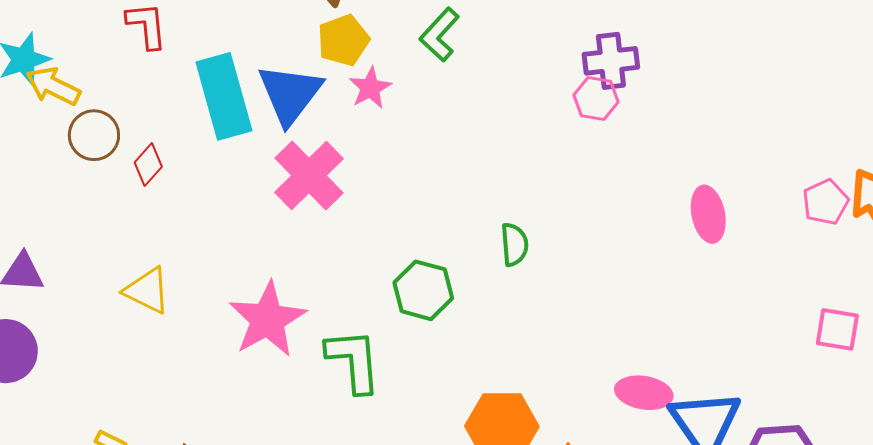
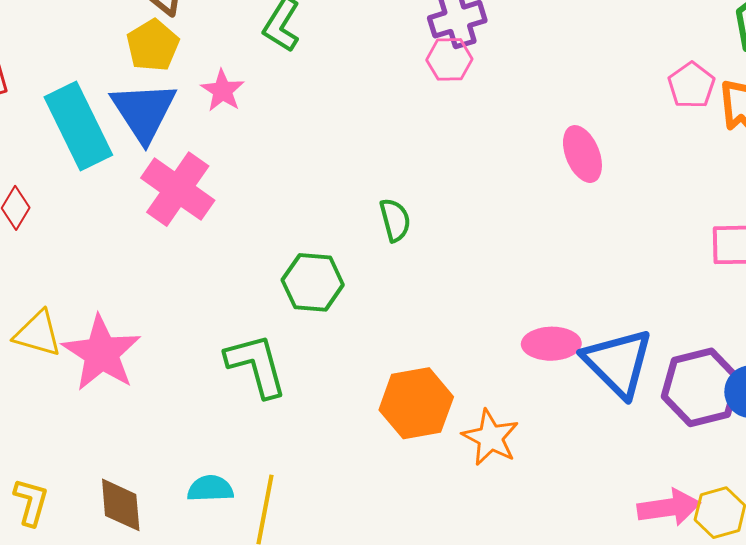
yellow pentagon: (343, 40) -> (153, 45), moved
pink pentagon: (826, 202) -> (691, 85), moved
pink star: (268, 319) -> (101, 353), moved

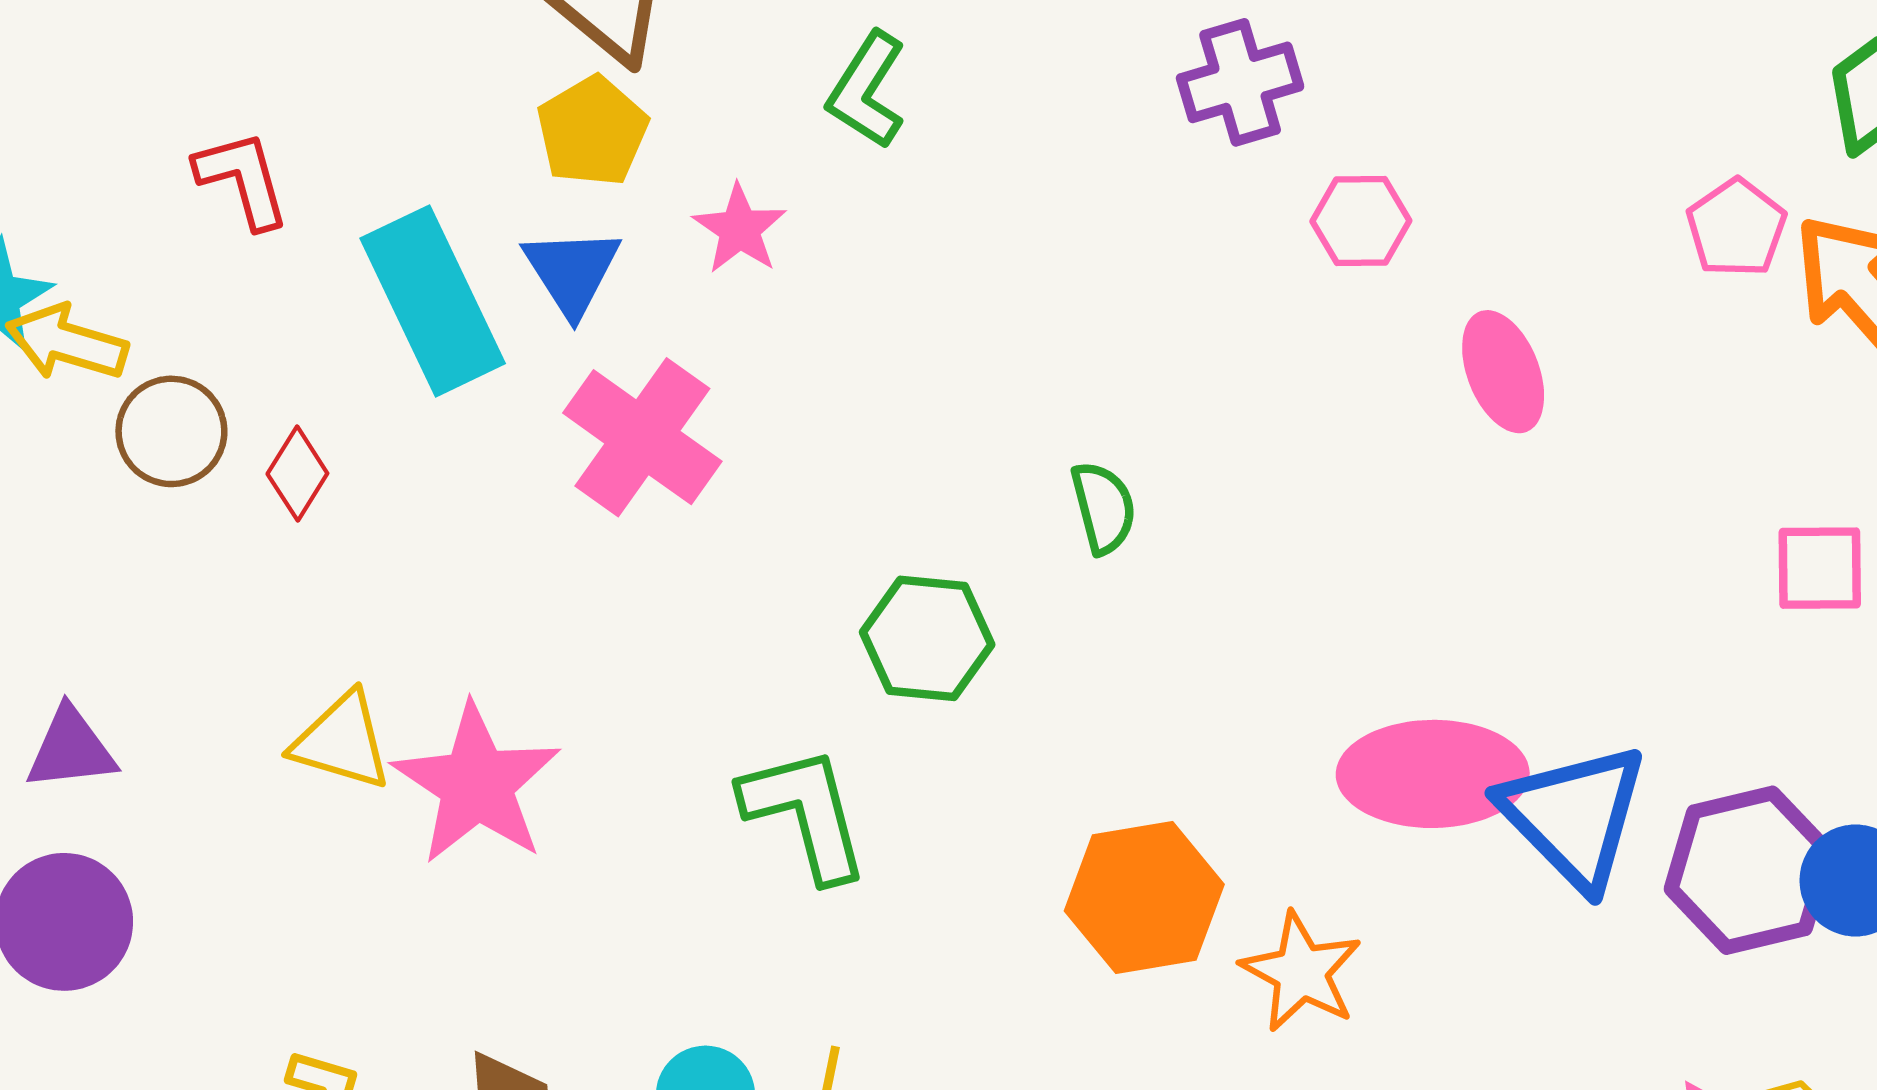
pink hexagon: (449, 59) -> (1361, 221), moved
blue triangle: (144, 111) -> (572, 271), size x0.7
pink ellipse: (551, 344) -> (1433, 774), size x1.5

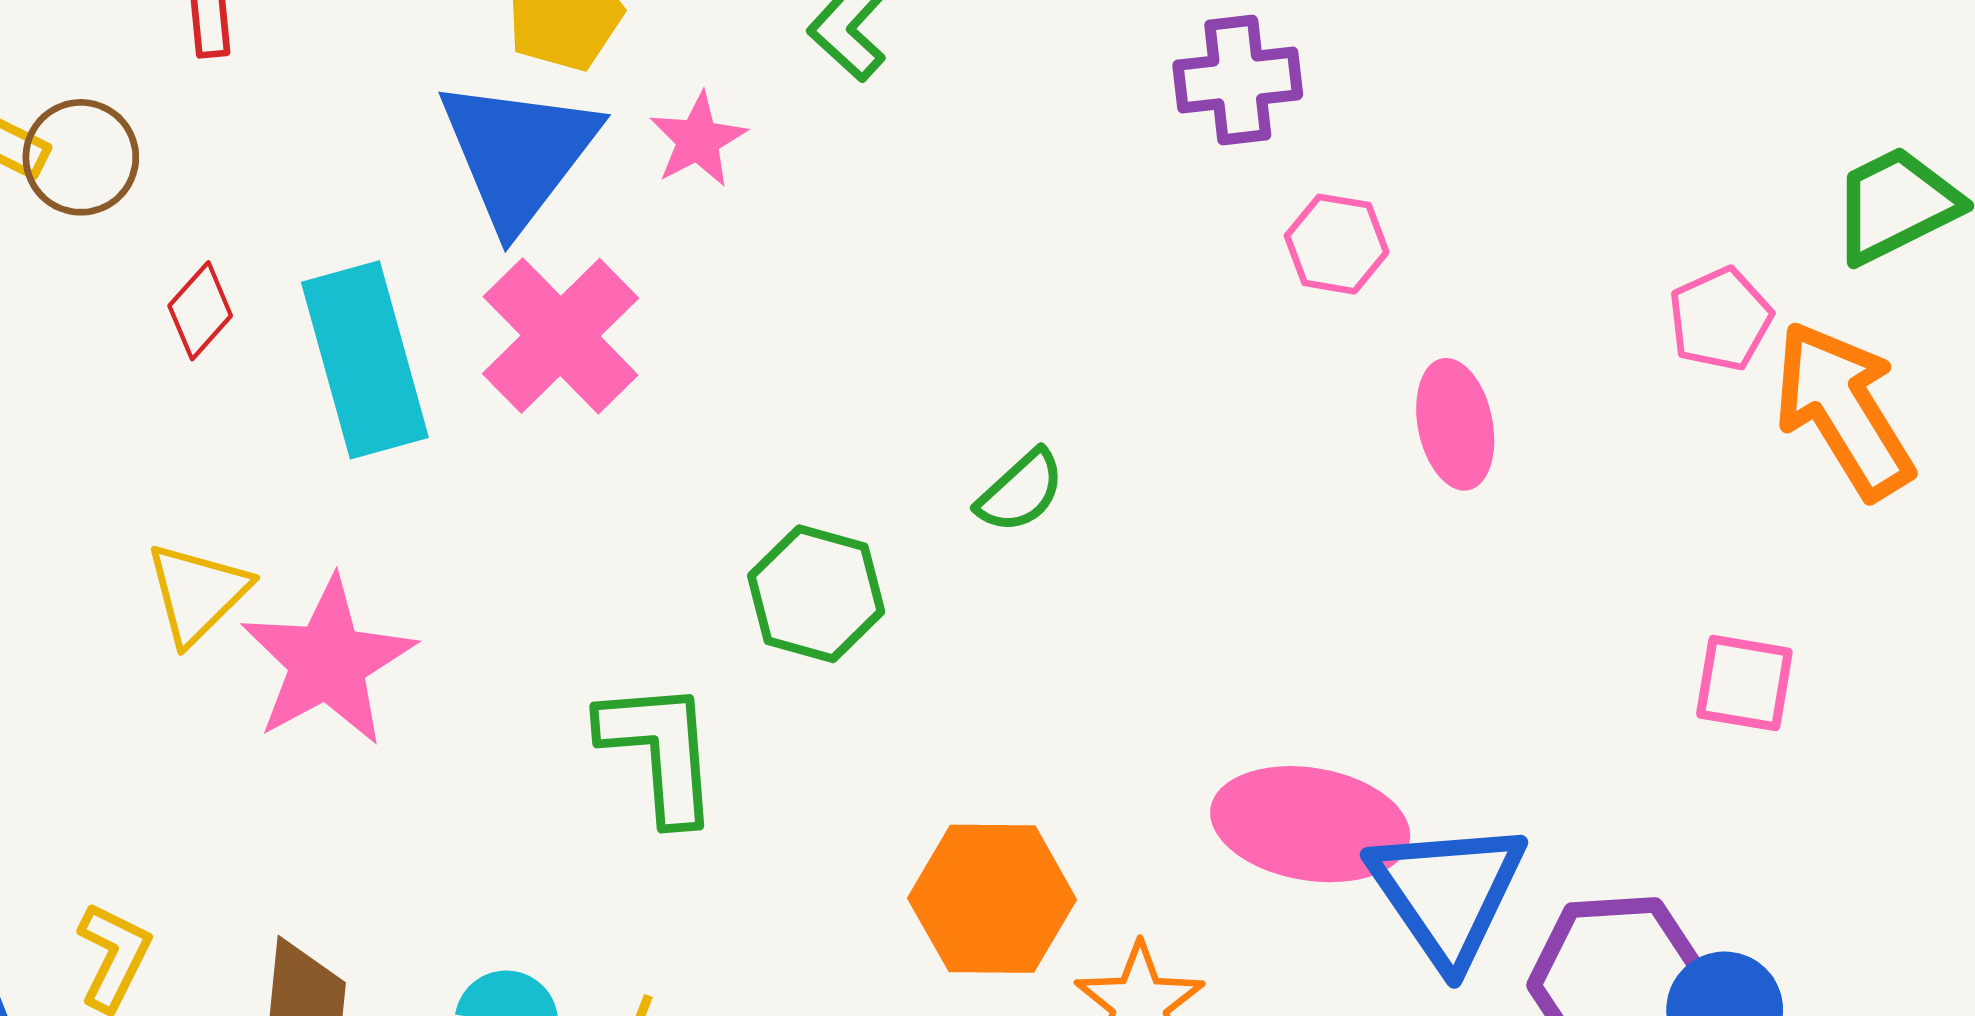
blue triangle: (572, 271) -> (518, 153), size x1.6
cyan rectangle: (433, 301) -> (365, 360), moved
brown circle: (171, 431) -> (81, 157), moved
green semicircle: (1103, 508) -> (1021, 491), turned 52
yellow triangle: (342, 741) -> (197, 593), turned 49

